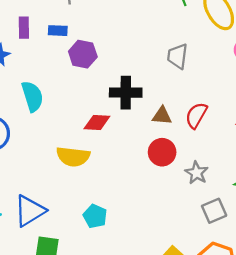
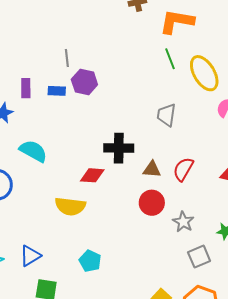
purple hexagon: (83, 54) -> (84, 82), moved
cyan semicircle: (32, 96) -> (33, 151), turned -44
blue triangle: (30, 211) -> (30, 256), size x0.7

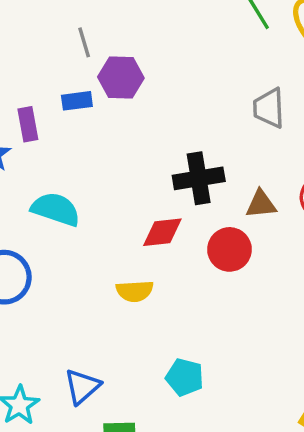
purple rectangle: (26, 88) -> (28, 124), moved
red circle: (152, 203) -> (229, 249), moved
yellow semicircle: (70, 206) -> (135, 291), size x0.7

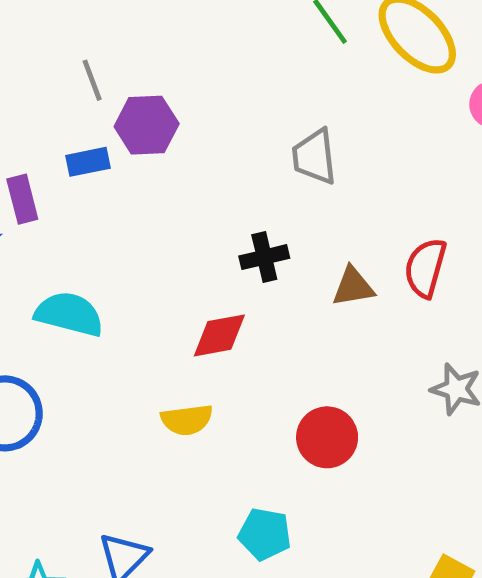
gray trapezoid: (269, 108) -> (314, 157), moved
black cross: (199, 178) -> (264, 257), size x0.7
red circle: (229, 249) -> (327, 437), moved

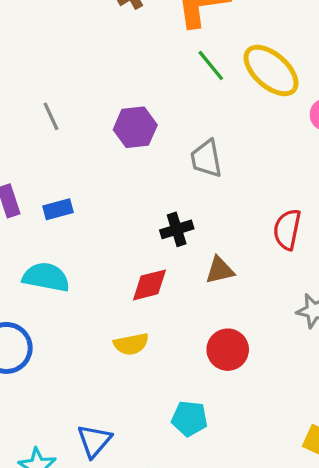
purple hexagon: (147, 125) -> (135, 127), moved
blue rectangle: (88, 162) -> (58, 209), moved
brown triangle: (353, 287) -> (220, 270), moved

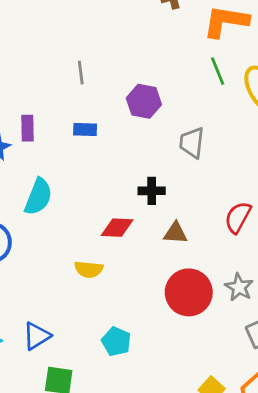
blue rectangle: (58, 209) -> (85, 129), moved
cyan semicircle: (46, 277) -> (38, 197), turned 84
red circle: (228, 350) -> (189, 292), moved, size x1.4

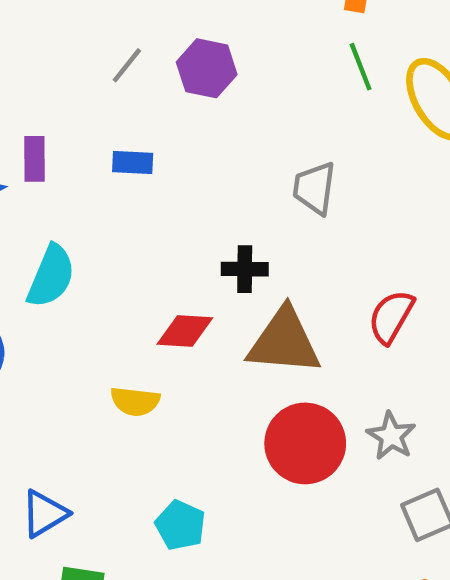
gray line: (81, 73) -> (127, 65), turned 45
purple hexagon: (144, 101) -> (207, 68), moved
brown triangle: (175, 233) -> (284, 342), size x1.8

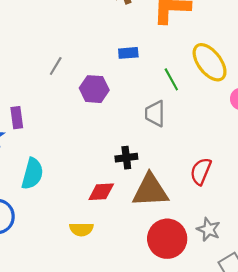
green line: (361, 67) -> (171, 79), moved
purple hexagon: (207, 68) -> (94, 89), moved
blue rectangle: (133, 162) -> (128, 53), moved

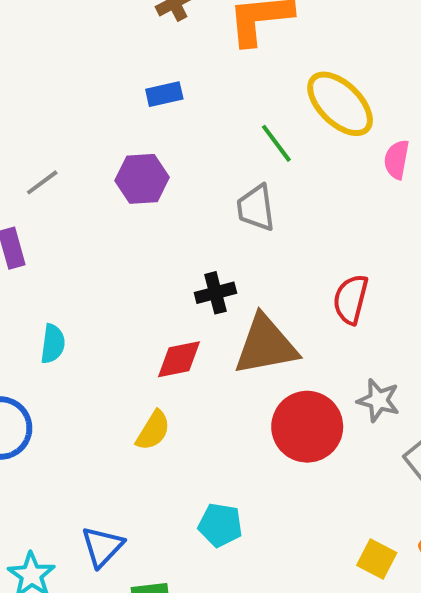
blue rectangle: (128, 53) -> (164, 94), moved
gray line: (56, 66) -> (42, 182), moved, turned 30
cyan semicircle: (32, 174) -> (53, 344), size x0.7
yellow semicircle: (81, 229) -> (153, 430), turned -50

